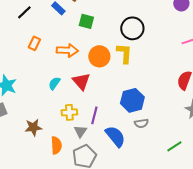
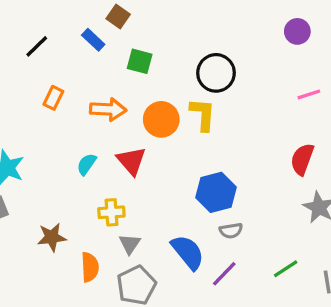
purple line: (94, 115) -> (224, 274), moved, turned 30

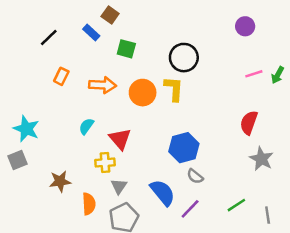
red triangle: (131, 161) -> (120, 139), moved
gray semicircle: (231, 231) -> (195, 176), turned 48

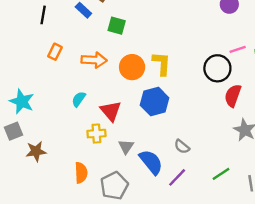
black line: (49, 38) -> (43, 15), turned -36
black circle: (184, 58) -> (217, 68), moved
blue hexagon: (184, 148) -> (155, 102), moved
brown star: (60, 181) -> (36, 151), moved
gray triangle: (119, 186) -> (126, 147), moved

